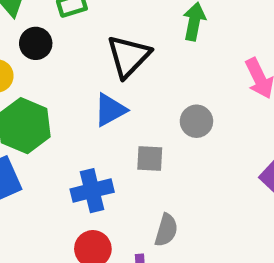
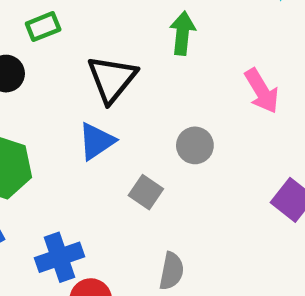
gray square: (150, 159) -> (146, 192), turned 36
blue cross: (92, 191) -> (60, 257), moved

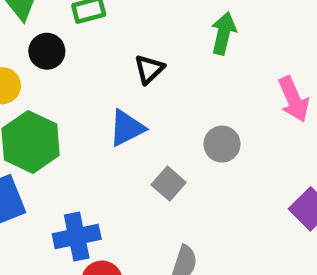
black triangle: (112, 79) -> (149, 69), size x0.6

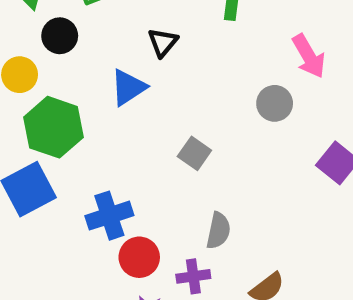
blue triangle: (127, 128) -> (128, 87), moved
gray circle: (222, 144) -> (275, 103), moved

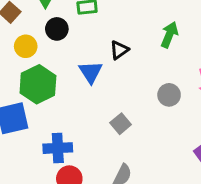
blue triangle: (128, 87) -> (91, 72), turned -45
gray circle: (275, 103) -> (169, 95), moved

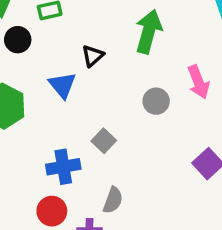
green arrow: (169, 35) -> (149, 31), size x1.4
blue cross: (58, 148) -> (63, 167), moved

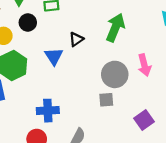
gray circle: (156, 101) -> (115, 74), size x1.5
gray square: (104, 141) -> (106, 100), moved, turned 35

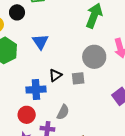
black triangle: (76, 39) -> (55, 75), moved
gray square: (106, 100) -> (78, 78), moved

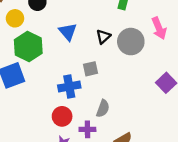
black triangle: (55, 75) -> (103, 37), moved
gray square: (78, 78) -> (90, 69), moved

